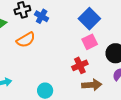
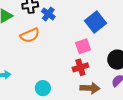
pink square: (90, 42) -> (83, 46), moved

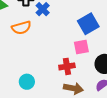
pink square: (83, 46) -> (81, 47), moved

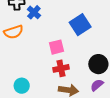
pink square: (81, 47) -> (57, 47), moved

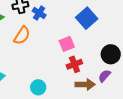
orange semicircle: (13, 32) -> (22, 35), turned -30
purple semicircle: (97, 85) -> (104, 76), moved

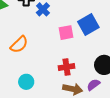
orange semicircle: (22, 35) -> (19, 44), moved
pink square: (67, 44) -> (66, 33), moved

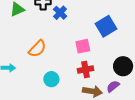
pink square: (66, 33) -> (83, 46), moved
cyan circle: (26, 82) -> (51, 79), moved

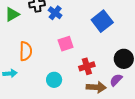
pink square: (83, 46) -> (66, 44), moved
orange semicircle: (37, 49) -> (26, 51), moved, turned -36

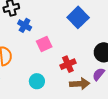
blue cross: (55, 13) -> (25, 25), moved

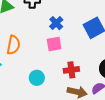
blue cross: (25, 25) -> (56, 23), moved

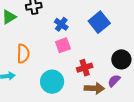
cyan circle: (37, 78) -> (52, 82), size x1.5

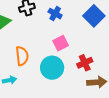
blue cross: (61, 24) -> (55, 14), moved
cyan circle: (52, 82) -> (52, 68), moved

